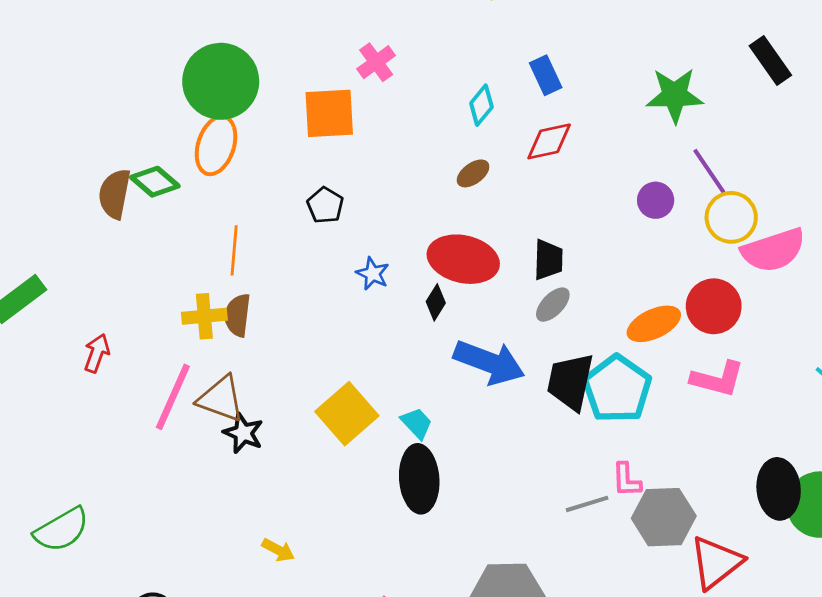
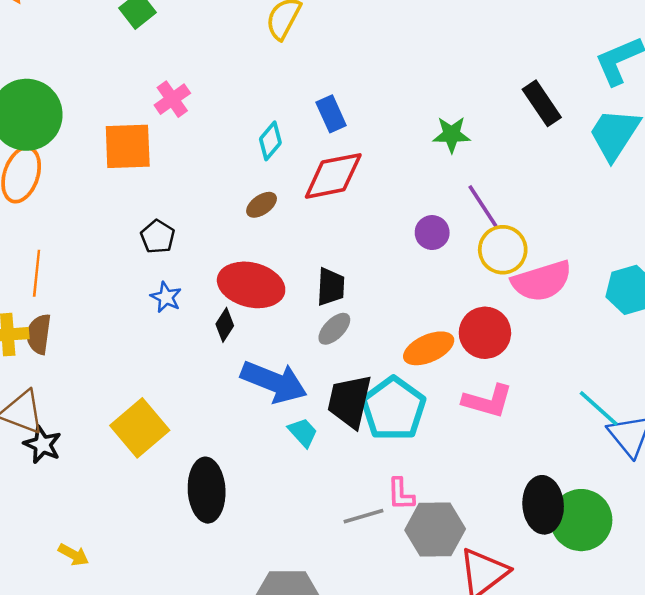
green star: (675, 95) -> (452, 134), size x0.7
red diamond: (549, 141) -> (333, 176), size x1.4
black pentagon: (325, 205) -> (158, 237), moved
cyan trapezoid: (417, 423) -> (303, 432), moved

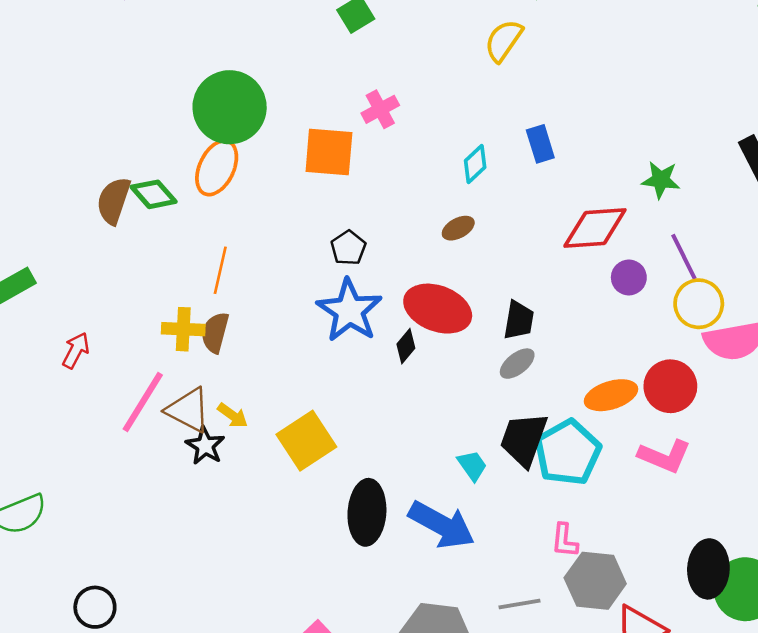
red diamond: (333, 176) -> (595, 228), moved
blue star: (166, 297) -> (349, 311), size x2.0
blue arrow: (274, 382) -> (442, 525), moved
gray line: (363, 516) -> (520, 604), moved
yellow arrow: (73, 555) -> (233, 415), moved

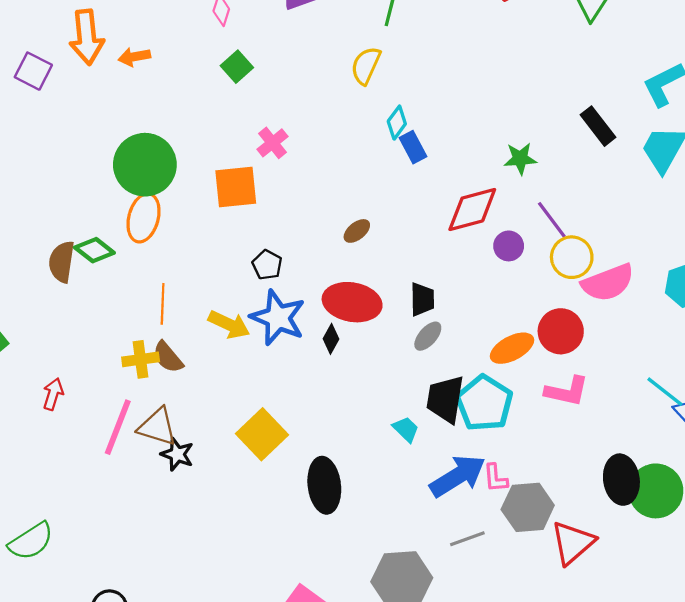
cyan diamond: (475, 164) -> (397, 123), moved
brown semicircle: (215, 333) -> (168, 357), turned -44
yellow arrow: (233, 415) -> (229, 325), moved, size x1.5
blue arrow: (442, 525) -> (458, 476), moved, turned -50

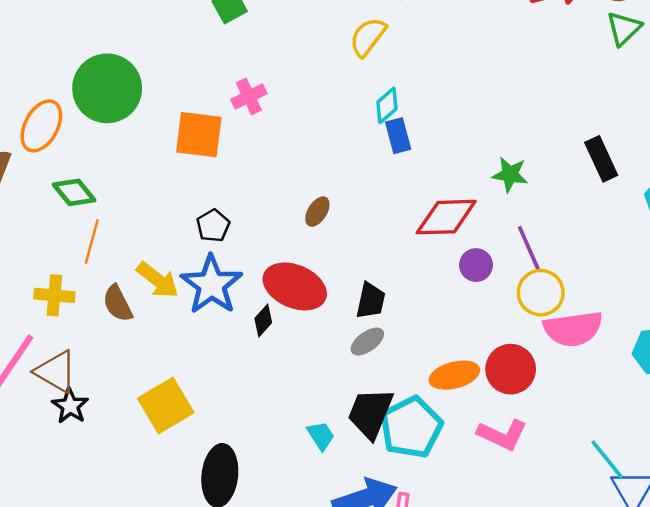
orange ellipse: (144, 218) -> (41, 126), moved
brown ellipse: (357, 231) -> (317, 212), turned -32
green diamond: (94, 250) -> (74, 192), moved
brown semicircle: (168, 357) -> (118, 303), moved

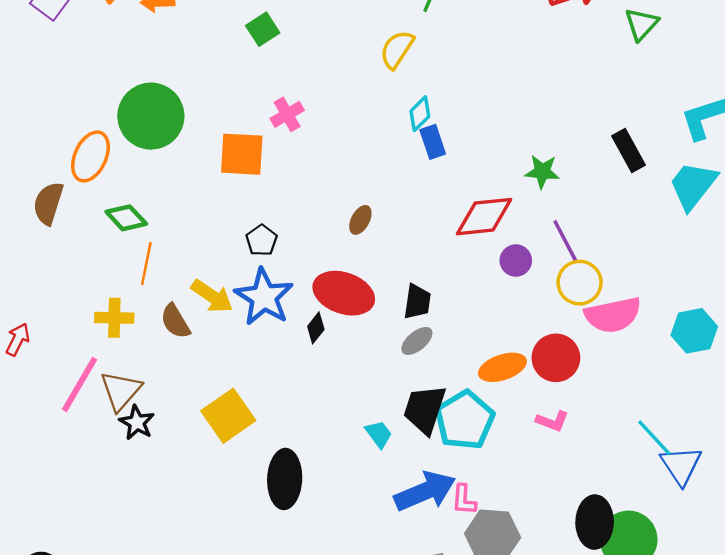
brown triangle: (56, 372) -> (121, 391), turned 45
pink L-shape: (502, 435) -> (552, 421), size x0.7

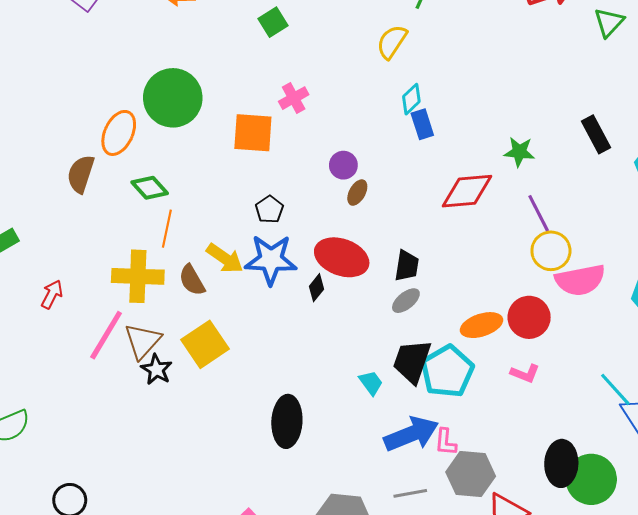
purple circle: (516, 261) -> (343, 165), moved
blue star: (264, 297) -> (271, 260), turned -30
yellow cross: (114, 318) -> (138, 276), size x1.5
yellow square: (228, 416) -> (205, 344), moved

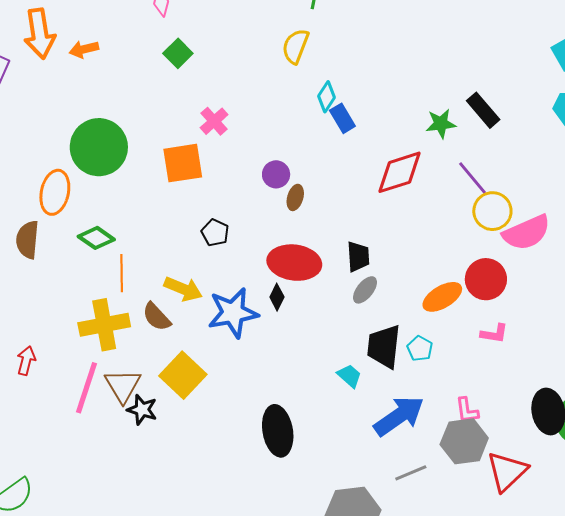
black rectangle: (596, 134) -> (483, 110), moved
blue star: (271, 260) -> (233, 313), moved
cyan pentagon: (447, 371) -> (420, 348), size x0.5
pink L-shape: (446, 442) -> (467, 410), moved

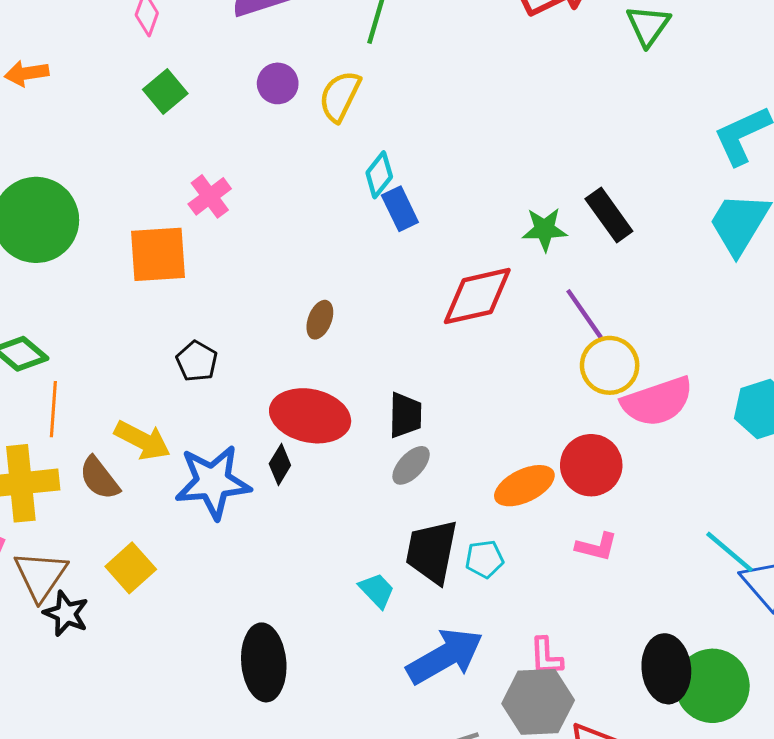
purple circle: (276, 174) -> (278, 83), moved
cyan pentagon: (420, 348) -> (484, 559), turned 30
yellow square: (183, 375) -> (131, 568), size x0.7

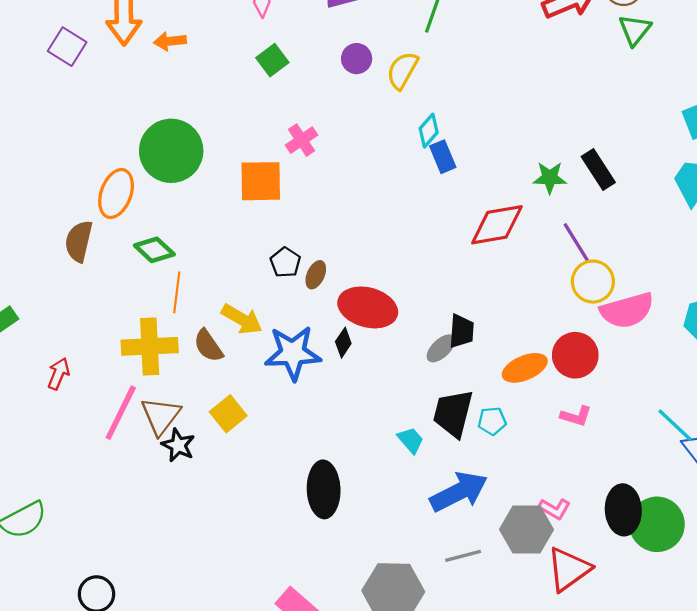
brown ellipse: (320, 320) -> (316, 275), moved
black trapezoid: (405, 415) -> (462, 331), moved
pink L-shape: (546, 657) -> (555, 509), moved, turned -60

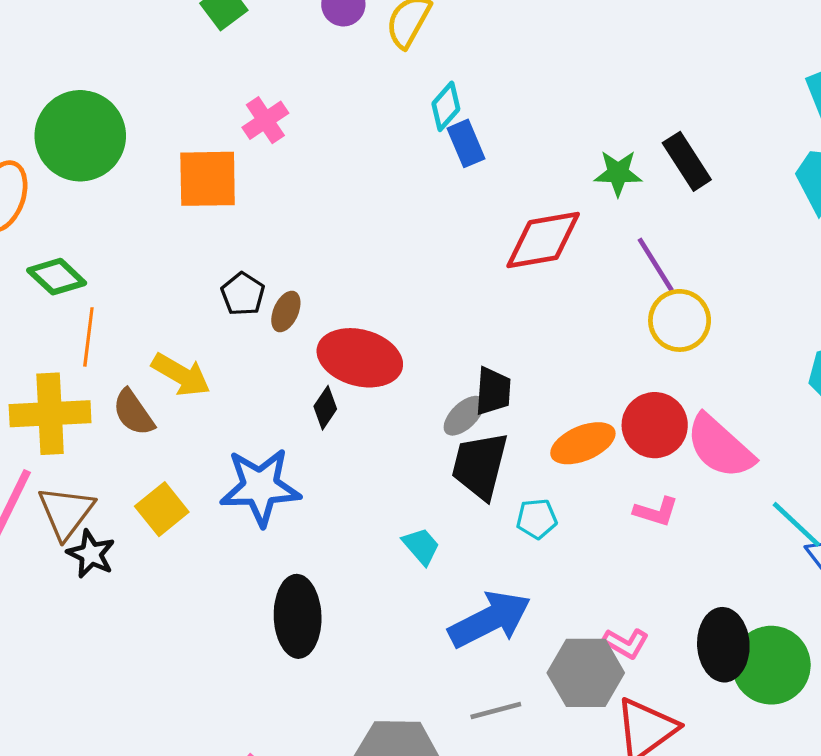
pink semicircle: (627, 310) -> (720, 447), moved, turned 58
blue star: (293, 353) -> (260, 487), moved
black trapezoid: (453, 413) -> (480, 466), moved

